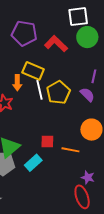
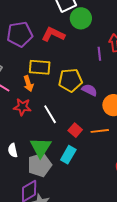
white line: (39, 90) -> (50, 114), moved
yellow pentagon: (58, 93) -> (70, 80), turned -30
purple semicircle: (87, 95) -> (89, 90), moved
red square: (47, 141) -> (75, 130), turned -32

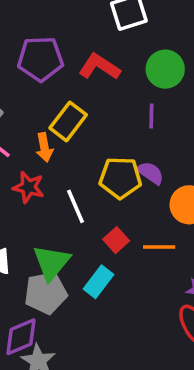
green circle: (81, 18) -> (165, 69), moved
purple line: (99, 54) -> (151, 116), moved
yellow rectangle: (40, 67) -> (68, 121), turned -65
yellow pentagon: (70, 80) -> (120, 178), moved

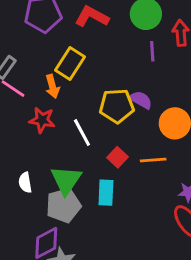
purple line: (151, 116) -> (152, 51), moved
cyan rectangle: (98, 282) -> (106, 193), turned -30

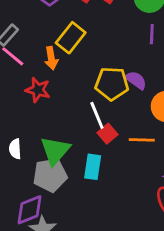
white line: (82, 132) -> (97, 115), moved

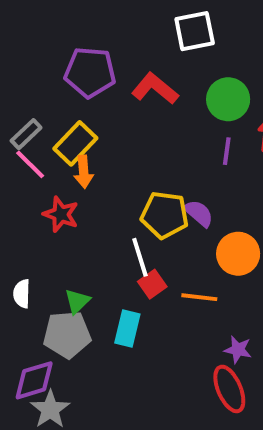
yellow rectangle: (71, 38) -> (75, 143), moved
green triangle: (55, 151) -> (77, 301), size x0.6

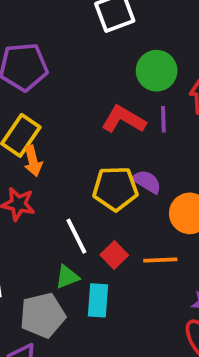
red L-shape: (155, 89) -> (124, 119), moved
white line: (140, 257) -> (76, 236), moved
green triangle: (77, 301) -> (67, 277), moved, turned 32

